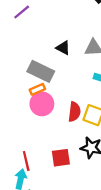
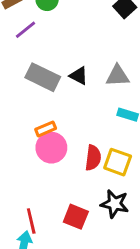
gray rectangle: (41, 71) -> (43, 77), moved
red square: (61, 158) -> (76, 217), turned 30

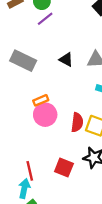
purple line: (25, 30) -> (45, 19), moved
gray rectangle: (43, 77) -> (23, 61), moved

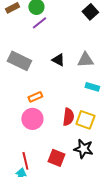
pink circle: (45, 115) -> (32, 119), moved

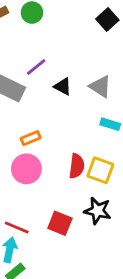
purple line: (39, 23) -> (36, 67), moved
gray triangle: (85, 60) -> (100, 87), turned 36
red line: (25, 161) -> (17, 227), turned -54

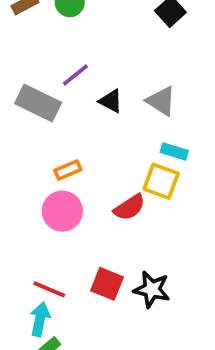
red semicircle: (77, 166) -> (129, 207), turned 50
yellow square: (100, 170) -> (161, 181), moved
black star: (98, 211) -> (152, 289), moved

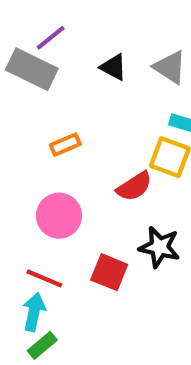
purple line: (75, 75) -> (51, 38), moved
pink circle: (62, 211) -> (59, 216), moved
black star: (152, 289) -> (159, 247), moved

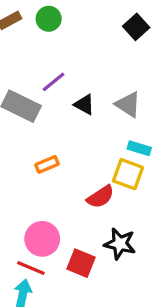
purple line: (51, 38) -> (54, 82), moved
pink circle: (59, 216) -> (42, 239), moved

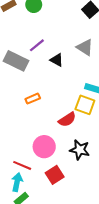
gray triangle: (128, 105) -> (85, 47), moved
pink circle: (42, 239) -> (44, 147), moved
red square: (81, 263) -> (55, 175), moved, turned 36

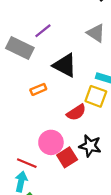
black triangle: (57, 60) -> (65, 65), moved, size x1.6
red square: (55, 175) -> (67, 157), moved

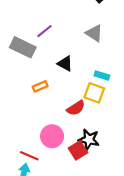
black triangle: (65, 65) -> (65, 64), size x0.7
red square: (67, 157) -> (78, 150), moved

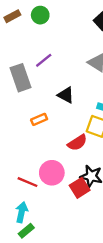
gray rectangle: (23, 47) -> (21, 78), turned 45
red line: (29, 156) -> (27, 182), moved

